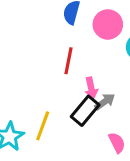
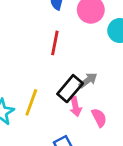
pink arrow: (91, 88) -> (76, 107), moved

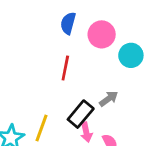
gray arrow: (88, 80) -> (109, 99), moved

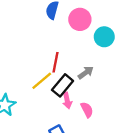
red line: (65, 68) -> (56, 62), moved
yellow line: (42, 128) -> (42, 81), moved, turned 30

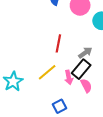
yellow line: (42, 81) -> (47, 72), moved
black rectangle: (63, 85) -> (81, 69), moved

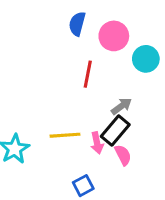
red line: (58, 43) -> (88, 74), moved
yellow line: (47, 72) -> (65, 135), turned 36

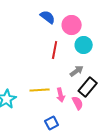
blue semicircle: (77, 24) -> (48, 17), turned 112
cyan circle: (146, 59) -> (84, 45), moved
black rectangle: (115, 131) -> (88, 87), moved

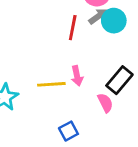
gray arrow: (77, 71) -> (98, 16), moved
pink arrow: (61, 95) -> (77, 76), moved

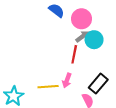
red line: (73, 28) -> (74, 54), moved
pink arrow: (77, 76) -> (67, 80), turned 32

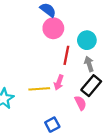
pink circle: (81, 19) -> (53, 28), moved
gray arrow: (83, 37) -> (89, 64), moved, turned -72

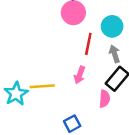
yellow line: (39, 89) -> (42, 86), moved
pink semicircle: (80, 103) -> (105, 99), turned 32

